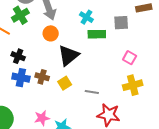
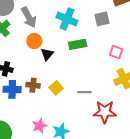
cyan cross: (86, 17) -> (67, 19), size x1.5
green rectangle: (97, 34) -> (78, 44), moved
black triangle: (68, 55) -> (47, 54), moved, size x0.6

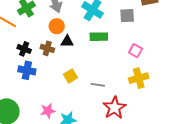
black triangle: (47, 54) -> (67, 41), turned 40
brown cross: (33, 85) -> (47, 48), moved
red star: (105, 112) -> (114, 108), turned 30

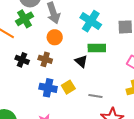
black triangle: (67, 41) -> (81, 61), moved, turned 40
blue cross: (27, 70) -> (48, 88), moved

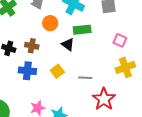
orange circle: (55, 37) -> (50, 23), moved
blue cross: (48, 88) -> (27, 71), moved

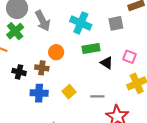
orange circle: (50, 23) -> (56, 52), moved
black triangle: (68, 44) -> (107, 63), moved

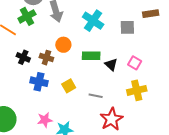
green rectangle: (91, 49) -> (91, 56), moved

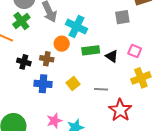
cyan cross: (93, 21) -> (76, 27), moved

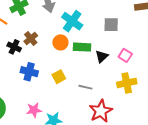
gray square: (122, 17) -> (111, 25), moved
orange circle: (62, 44) -> (60, 42), moved
black triangle: (112, 56) -> (102, 56), turned 32
brown cross: (47, 59) -> (31, 39), moved, turned 32

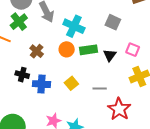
gray square: (111, 25) -> (113, 22), turned 35
black cross: (14, 47) -> (22, 75), moved

